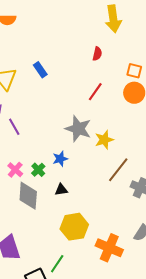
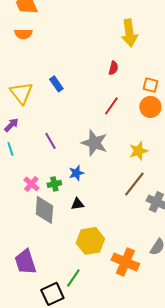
purple line: (14, 127) -> (50, 141), moved
yellow star: (104, 140) -> (138, 151), moved
green cross: (38, 170) -> (54, 184), turned 32

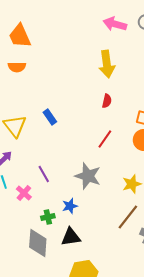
yellow arrow: (129, 33) -> (107, 64), moved
pink cross: (31, 184) -> (24, 193), moved
black triangle: (77, 204) -> (71, 237), size x1.5

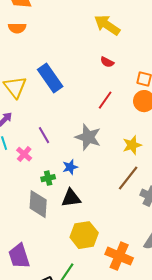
yellow arrow: (107, 64) -> (107, 25), turned 132
red semicircle: (107, 101) -> (107, 62), turned 104
blue rectangle: (50, 117) -> (50, 78), size x1.8

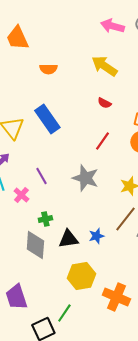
orange semicircle: (17, 28) -> (48, 69), moved
blue star: (70, 167) -> (96, 236), moved

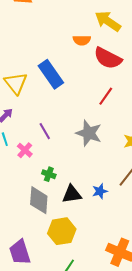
orange semicircle: (48, 69) -> (82, 40), moved
red semicircle: (104, 103) -> (108, 58), size x2.0
green cross: (45, 219) -> (49, 174), turned 32
yellow hexagon: (81, 276) -> (62, 231), moved

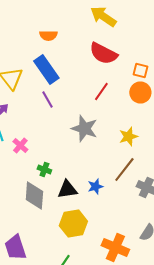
orange semicircle: (82, 40) -> (48, 36), moved
purple line: (45, 131) -> (47, 100), moved
yellow hexagon: (62, 231) -> (73, 224), moved

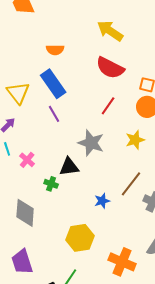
yellow star: (128, 136) -> (135, 140), moved
black triangle: (67, 190) -> (69, 167), moved
gray diamond: (34, 196) -> (25, 213), moved

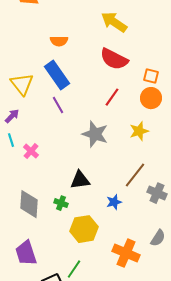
black triangle: (69, 167) -> (80, 180), moved
green cross: (51, 184) -> (61, 203), moved
blue star: (102, 201) -> (114, 202), moved

